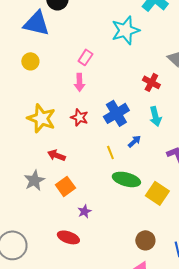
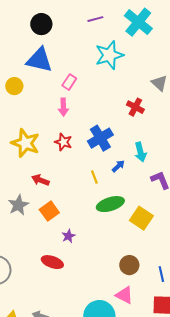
blue triangle: (36, 23) -> (39, 60), moved
cyan arrow: (155, 116) -> (140, 152), moved
green ellipse: (126, 179) -> (110, 204), turned -32

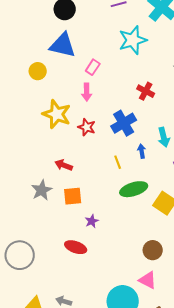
red cross: (135, 107) -> (146, 91), moved
yellow star: (25, 143) -> (57, 114), moved
blue arrow: (118, 166) -> (142, 151), turned -56
orange square: (49, 211) -> (73, 196), turned 30

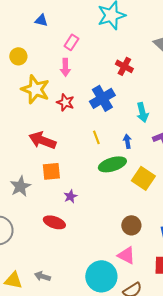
blue triangle: (63, 45) -> (41, 20), size x0.5
yellow circle: (38, 71) -> (18, 56), moved
blue arrow: (142, 151) -> (127, 141), moved
red arrow: (64, 165) -> (42, 140), size x1.5
gray star: (42, 190) -> (20, 186), moved

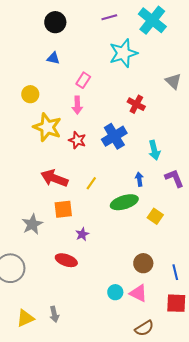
yellow line: (96, 137) -> (91, 183), moved, turned 56
yellow square: (143, 178) -> (155, 216), size x0.7
gray arrow: (42, 276) -> (54, 314), turned -119
cyan circle: (101, 276) -> (115, 292), moved, size x0.5
yellow triangle: (13, 280) -> (25, 318), turned -36

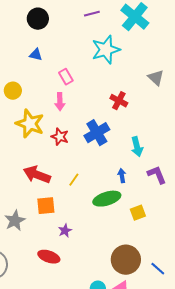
pink rectangle: (83, 80) -> (66, 77), turned -63
yellow square: (155, 216) -> (138, 213), turned 35
brown circle: (143, 263) -> (126, 260), size x1.5
blue line: (175, 272) -> (158, 269), turned -35

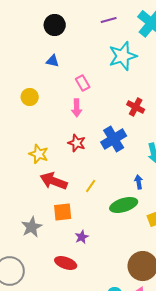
yellow star: (30, 124) -> (39, 154), moved, size x0.7

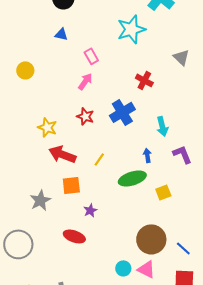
yellow circle: (30, 97) -> (25, 70), moved
pink arrow: (77, 108) -> (85, 81), turned -144

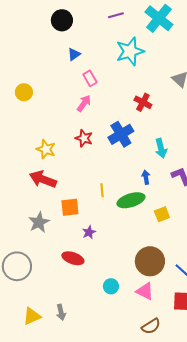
blue triangle: (61, 34) -> (74, 54), moved, turned -48
red arrow: (62, 154) -> (43, 179), moved
yellow line: (99, 159) -> (102, 190), moved, turned -40
cyan circle: (123, 268) -> (111, 286), moved

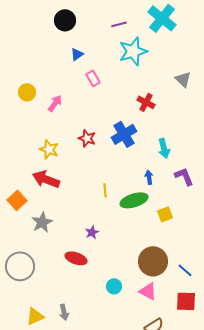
purple line: (116, 15) -> (119, 24), moved
pink arrow: (84, 103) -> (55, 103), moved
orange square: (70, 207) -> (17, 200), moved, turned -36

